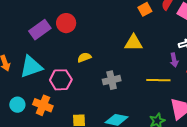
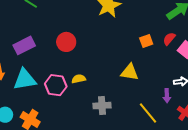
purple rectangle: (40, 30) -> (24, 45), moved
pink hexagon: (61, 80) -> (56, 85), moved
yellow line: (158, 80) -> (148, 113), turned 40

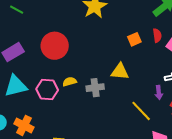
red semicircle: (169, 39) -> (157, 35), turned 136
red circle: (66, 42) -> (55, 46), size x1.4
gray cross: (102, 106) -> (95, 88), moved

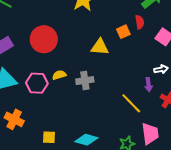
red semicircle: (157, 35) -> (140, 22), moved
yellow triangle: (120, 72) -> (100, 47), moved

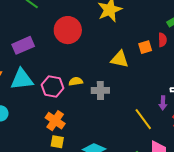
red circle: (44, 39) -> (68, 30), moved
orange cross: (14, 119) -> (55, 121), moved

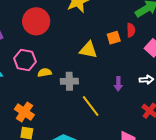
pink hexagon: (53, 86) -> (25, 60), moved
purple arrow: (163, 103) -> (118, 84), moved
yellow line: (143, 119) -> (91, 106), moved

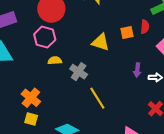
pink hexagon: (25, 60) -> (45, 37), moved
gray cross: (69, 81) -> (79, 72), turned 30
purple arrow: (118, 84) -> (137, 70), moved

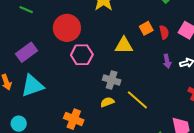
red semicircle: (145, 27) -> (164, 32), moved
pink hexagon: (45, 37) -> (82, 55), moved
yellow semicircle: (55, 61) -> (107, 102), moved

